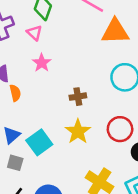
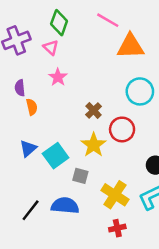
brown cross: (78, 97) -> (94, 110), turned -35
red circle: (120, 129) -> (122, 129), moved
gray square: (15, 163) -> (80, 176), moved

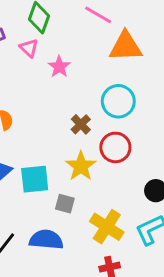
pink star: (58, 77) -> (59, 67), moved
cyan circle: (140, 91) -> (118, 101), moved
cyan square: (56, 156) -> (35, 179), turned 30

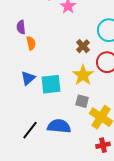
gray square: (65, 204) -> (82, 101), moved

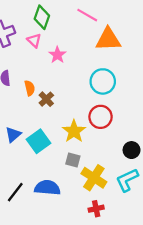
orange semicircle: (31, 43) -> (30, 88), moved
brown cross: (83, 46) -> (46, 99), moved
cyan square: (51, 84) -> (39, 141), turned -30

